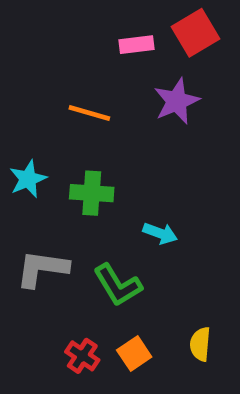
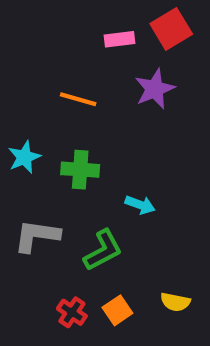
green L-shape: (118, 285) -> (103, 250), turned -87
yellow semicircle: (200, 344) -> (175, 302), turned -84

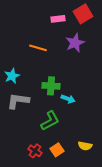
green cross: (80, 170) -> (51, 86), moved
gray L-shape: (37, 236) -> (18, 101), moved

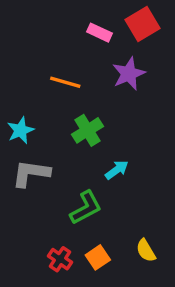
pink rectangle: (58, 19) -> (100, 33), turned 32
green cross: (51, 86) -> (88, 130), moved, turned -36
cyan arrow: (68, 99) -> (117, 170), turned -56
yellow semicircle: (85, 146) -> (146, 251), turned 48

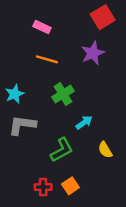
pink rectangle: (100, 33) -> (42, 27), moved
yellow semicircle: (146, 251) -> (105, 150), moved
red cross: (60, 259) -> (43, 187), turned -35

